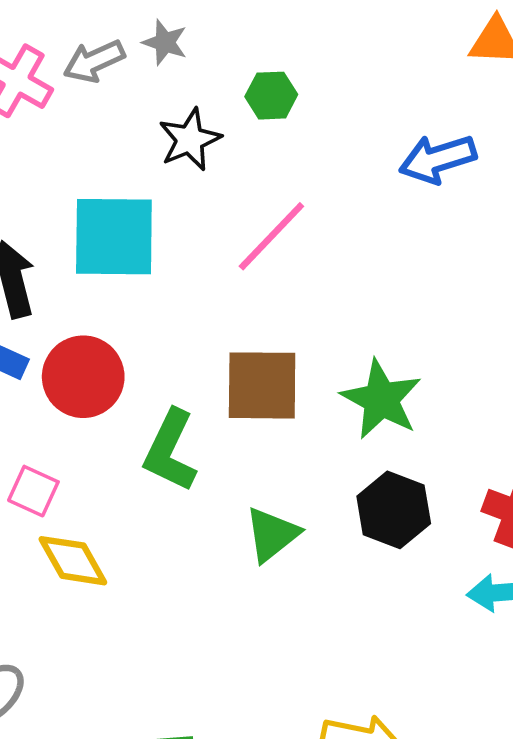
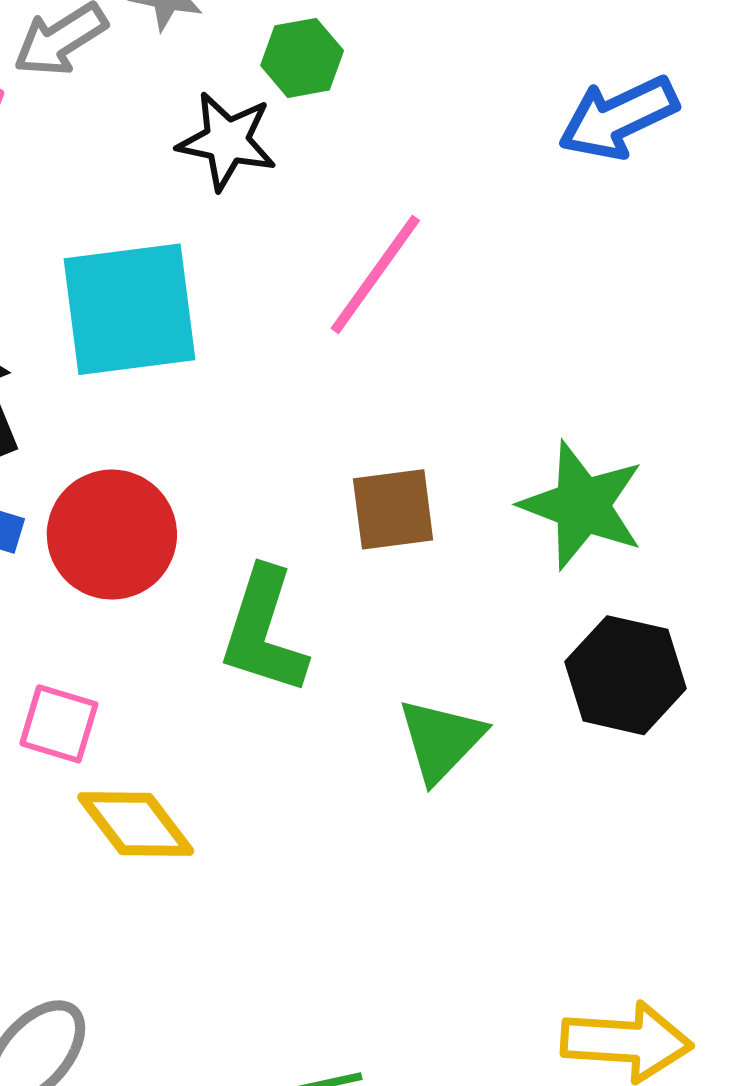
green hexagon: (271, 96) -> (302, 58), moved
black star: (190, 139) -> (227, 141), turned -30
brown square: (262, 385) -> (393, 509), size x0.7

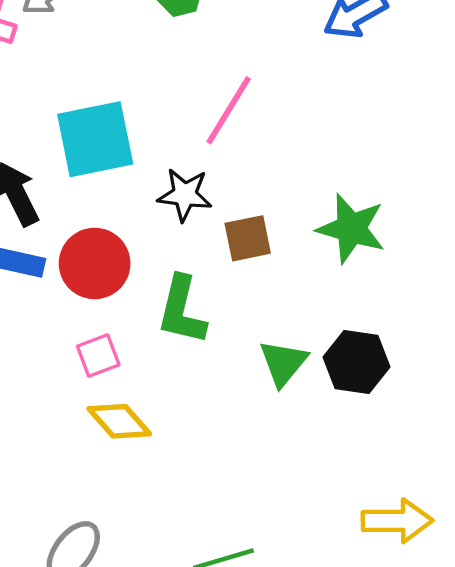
black star: (227, 141) -> (185, 195), moved
black hexagon: (625, 675) -> (357, 362), moved
pink square: (59, 724) -> (98, 356), moved, turned -33

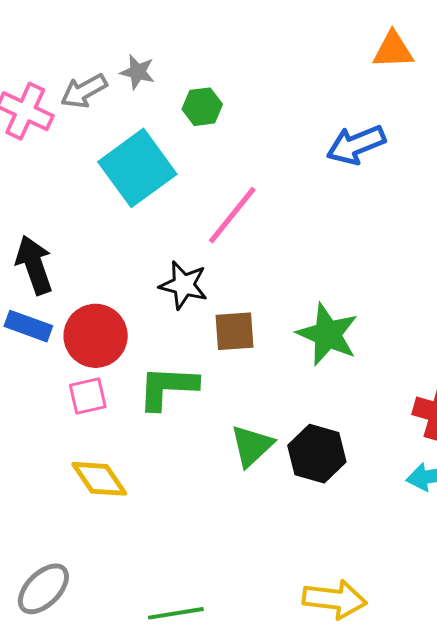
cyan square: (95, 139) -> (137, 168), moved, turned -32
green L-shape: (182, 310) -> (168, 387), turned 72
pink square: (98, 356) -> (88, 396), moved

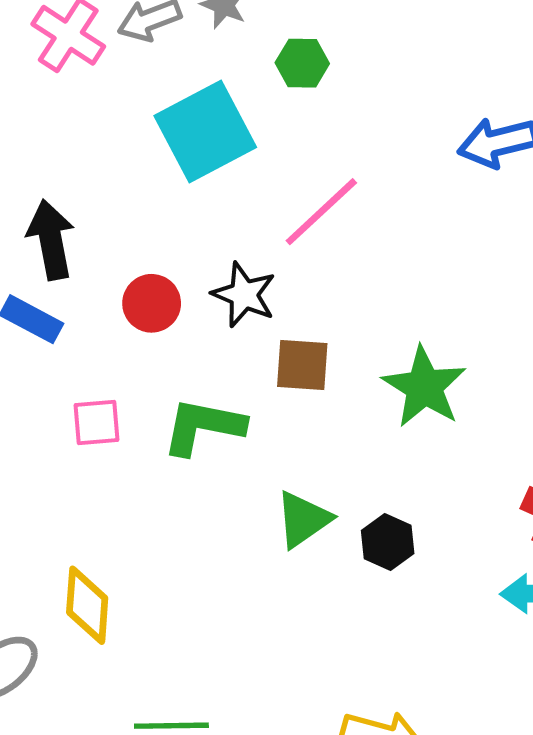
red circle: (96, 336) -> (152, 303), moved, size x0.7
black hexagon: (317, 454) -> (388, 542), size x0.7
yellow diamond: (99, 479) -> (87, 605), moved, turned 30

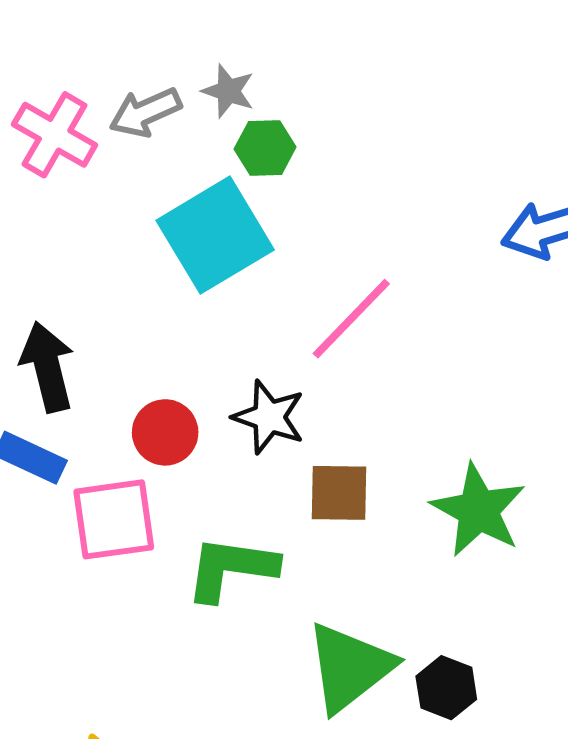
green hexagon: (302, 63) -> (265, 148), moved
pink square: (96, 423) -> (114, 519), moved, size x1.5
green triangle: (303, 519) -> (350, 667), size x1.4

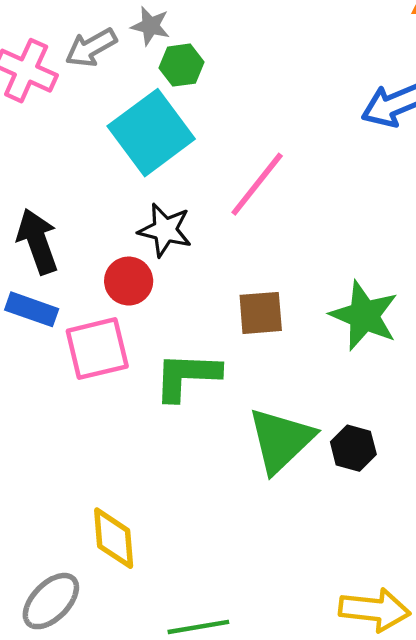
black star: (269, 417) -> (165, 230), moved

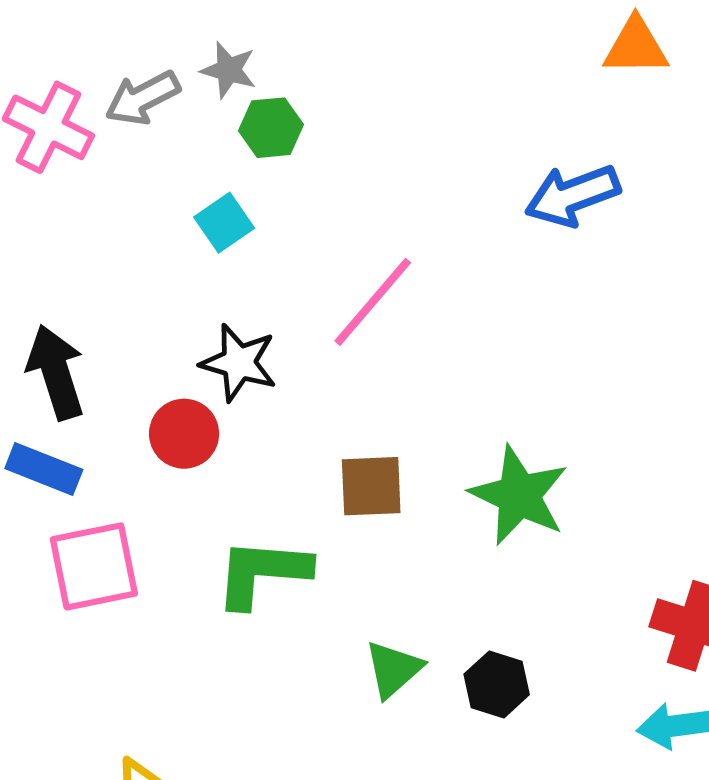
cyan square: (151, 133) -> (224, 223), size x0.5
pink square: (97, 349) -> (94, 566), moved
green triangle: (281, 440) -> (393, 669), size x0.6

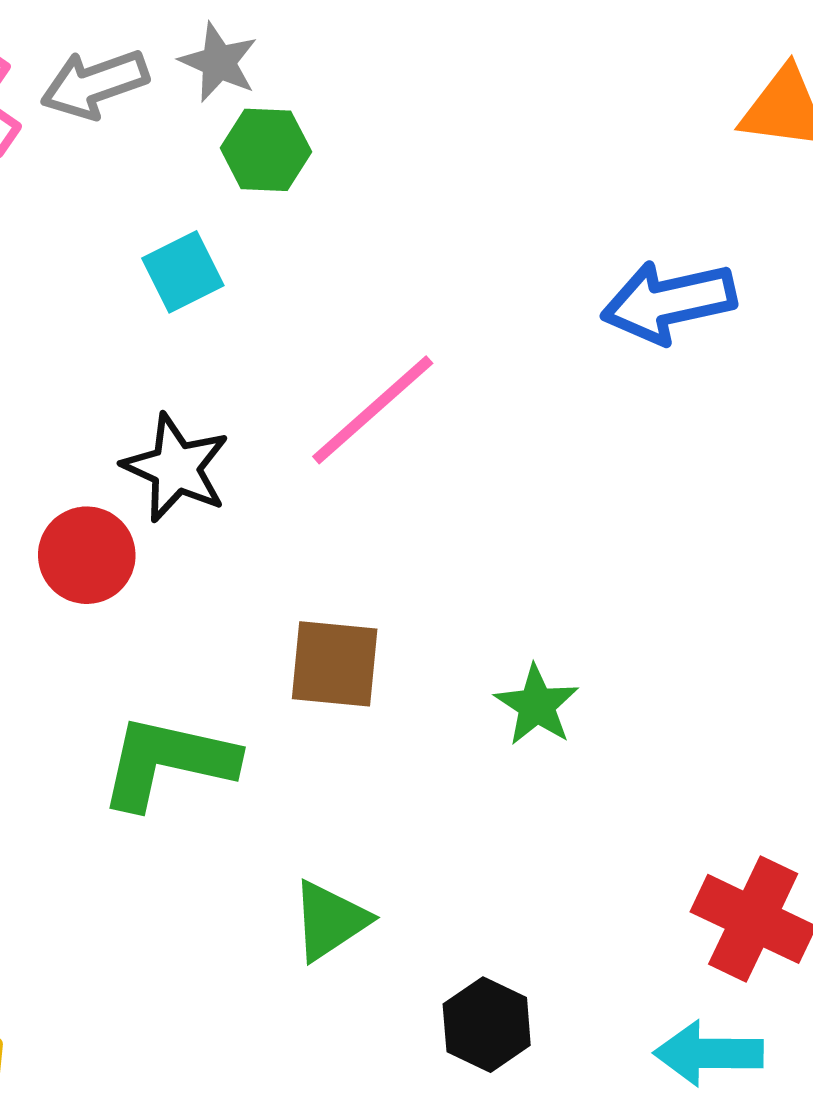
green star: (519, 495) -> (537, 705), size x0.6
black hexagon: (497, 684) -> (487, 1025), moved

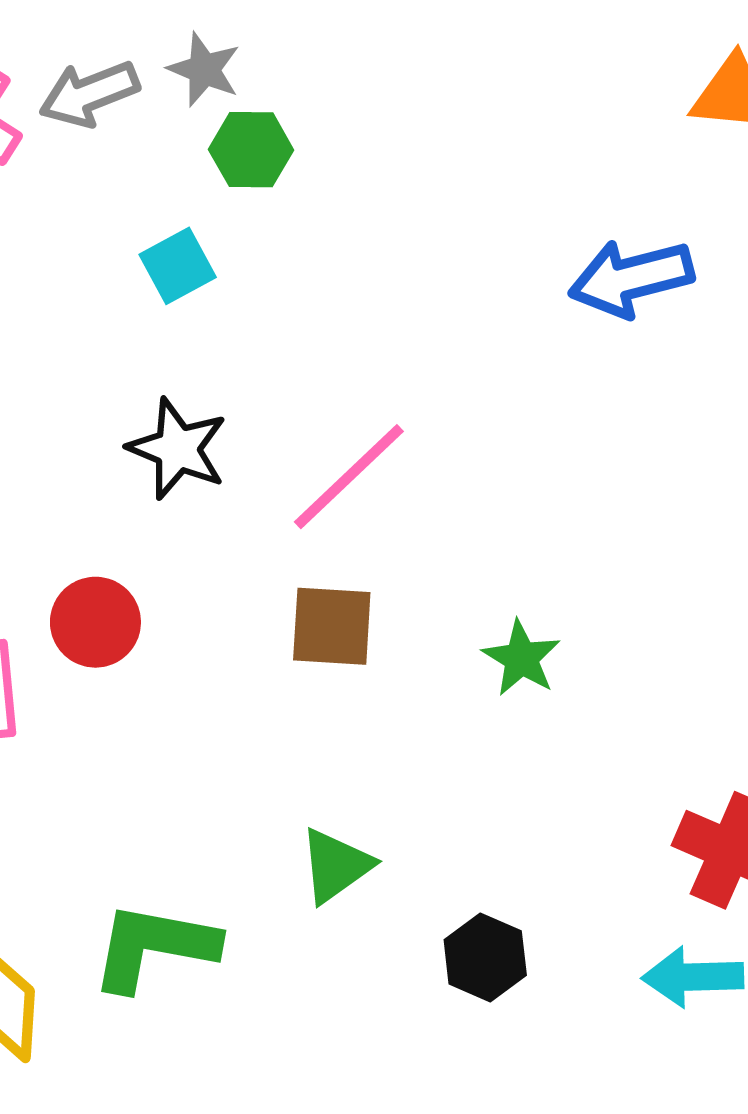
pink line: (373, 410) -> (349, 477), moved
red circle: (87, 555) -> (95, 622), moved
green L-shape: (168, 762) -> (154, 947), moved

